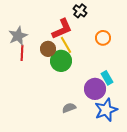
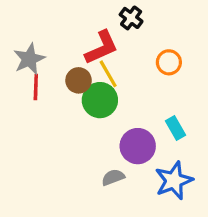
purple circle: (95, 89) -> (138, 146), moved

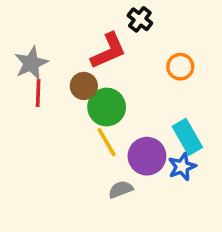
yellow line: (108, 74) -> (107, 142), moved
cyan rectangle: (175, 128) -> (187, 137), size x1.4
blue star: (174, 181) -> (182, 167), moved, size x0.7

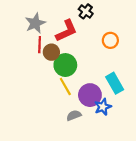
gray star: (31, 63) -> (35, 23), moved
red line: (38, 93) -> (40, 45), moved
blue star: (182, 167) -> (103, 107), moved

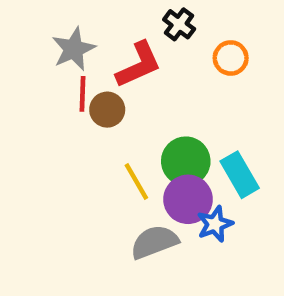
orange circle: (110, 40) -> (231, 58), moved
green circle: (65, 65) -> (186, 161), moved
gray semicircle: (74, 115) -> (154, 242), size x1.5

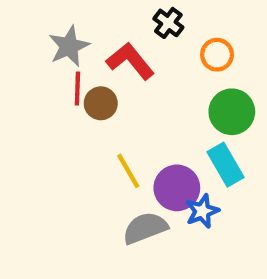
red L-shape: (139, 65) -> (130, 61), turned -105
green circle: (186, 161) -> (232, 112), moved

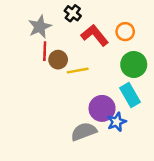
black cross: (168, 23) -> (73, 13), moved
red L-shape: (130, 61) -> (95, 35), moved
yellow line: (128, 171) -> (78, 71), moved, turned -70

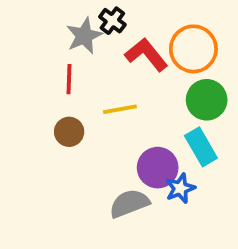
gray star: (40, 27) -> (84, 36), moved
orange circle: (125, 32) -> (193, 49), size x1.6
brown circle: (58, 60) -> (69, 132), moved

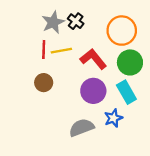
black cross: (112, 21) -> (76, 21), moved
red L-shape: (146, 55) -> (93, 59), moved
yellow line: (120, 109) -> (61, 51), moved
purple circle: (158, 168) -> (93, 91), moved

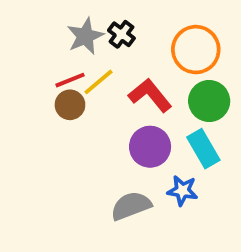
red line: (44, 49) -> (70, 80), turned 66
yellow line: (61, 51) -> (99, 82), turned -30
brown circle: (44, 83) -> (70, 105), moved
blue star: (113, 118) -> (182, 191), turned 30

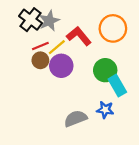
black cross: (121, 34) -> (30, 20), moved, size x1.5
red L-shape: (150, 95) -> (79, 36), moved
green circle: (209, 101) -> (105, 70), moved
purple circle: (150, 147) -> (61, 66), moved

